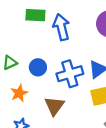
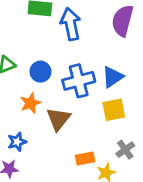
orange star: (19, 93) -> (30, 103), moved

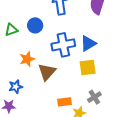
blue circle: (40, 72) -> (35, 25), moved

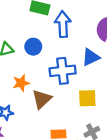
blue triangle: (88, 43) -> (91, 57), moved

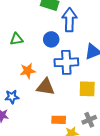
blue circle: (33, 47) -> (51, 39), moved
brown triangle: (42, 99) -> (46, 87), turned 48

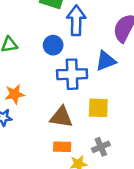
orange star: (28, 71) -> (15, 94), moved
brown triangle: (46, 87) -> (61, 117), moved

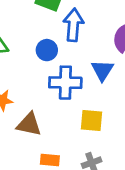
blue triangle: (106, 61) -> (102, 70), turned -40
brown triangle: (61, 117) -> (29, 124), moved

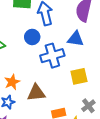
blue triangle: (102, 70) -> (76, 39), turned -36

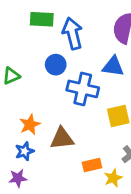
blue cross: (52, 56) -> (83, 89), turned 30

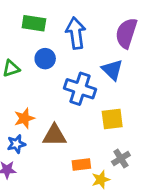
green rectangle: (42, 19) -> (34, 23), moved
blue circle: (56, 65) -> (45, 59), moved
blue triangle: (113, 66) -> (112, 70), turned 30

